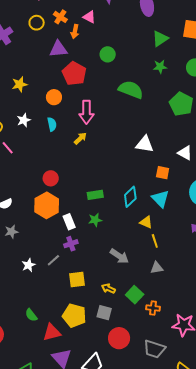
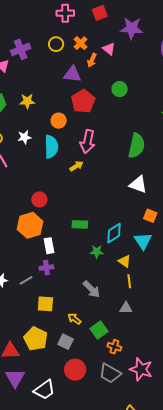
green semicircle: (131, 90) -> (137, 146), moved, turned 70
cyan semicircle: (52, 124) -> (51, 147), size x1.6
green star: (95, 220) -> (97, 252), moved
gray trapezoid: (154, 349) -> (110, 373), moved

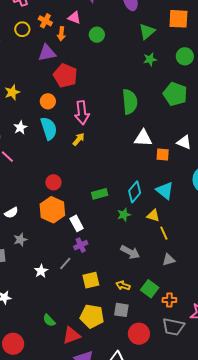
green circle: (120, 89) -> (97, 35), moved
orange square: (150, 216) -> (163, 154), moved

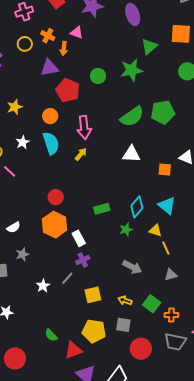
green circle: (97, 35) -> (98, 76), moved
green star: (150, 59) -> (132, 70), moved, size x1.6
green pentagon: (175, 94) -> (163, 112), moved, turned -30
green semicircle: (130, 102) -> (132, 117), turned 60
white triangle: (143, 138) -> (131, 154), moved

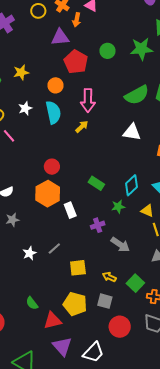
green rectangle: (102, 209) -> (96, 183), turned 42
purple cross: (83, 260) -> (98, 225), moved

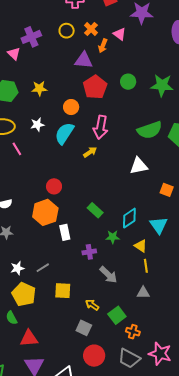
cyan semicircle: (53, 112) -> (64, 133), turned -145
white triangle: (132, 132) -> (139, 166), turned -30
yellow pentagon: (75, 304) -> (24, 294), moved

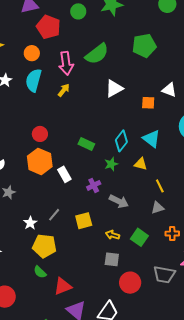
green semicircle: (150, 130) -> (97, 54), moved
yellow line: (146, 266) -> (160, 186), moved
yellow square: (63, 291) -> (84, 221), moved
orange cross: (133, 332) -> (172, 234), moved

